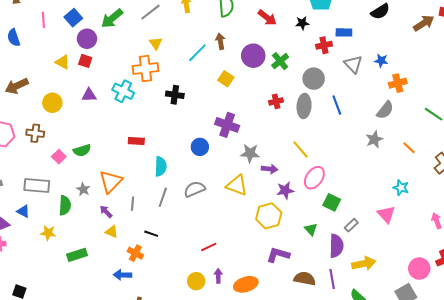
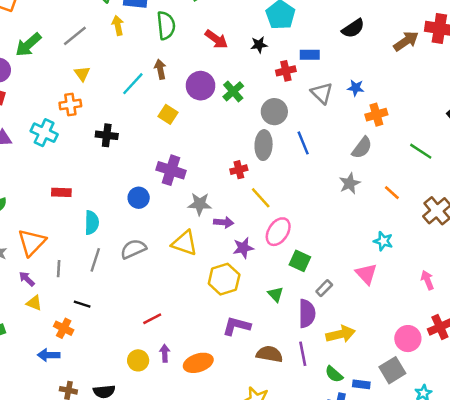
orange cross: (145, 69) -> (70, 104), size x0.7
red cross: (276, 101) -> (239, 170), moved

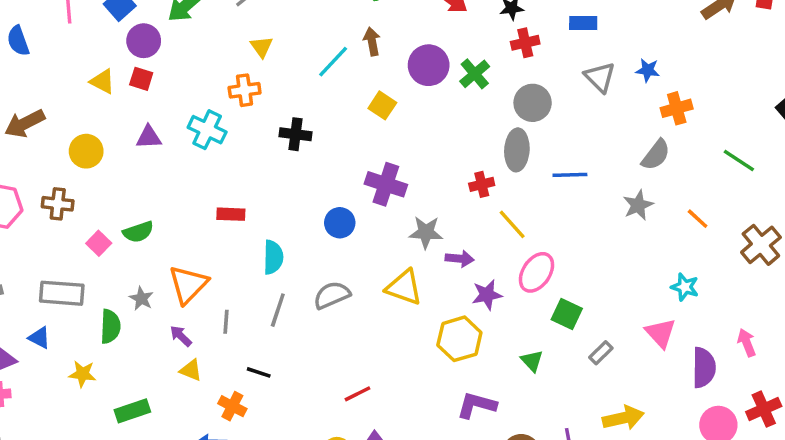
red cross: (286, 71) -> (525, 43), moved
blue line: (303, 143) -> (570, 175), moved, turned -70
purple semicircle: (307, 313) -> (704, 368), moved

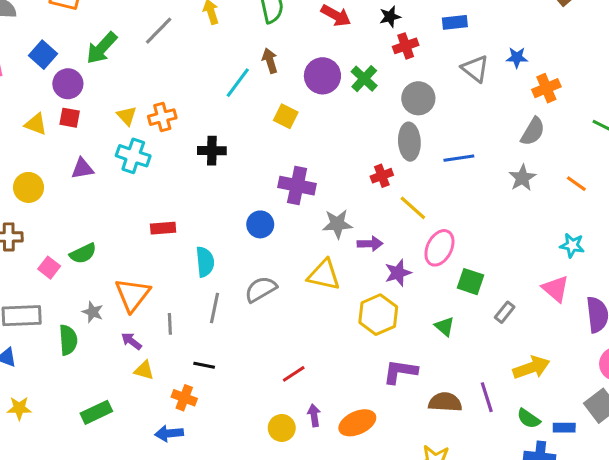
yellow triangle: (262, 47) -> (127, 116), moved
yellow star: (82, 374) -> (19, 408), moved

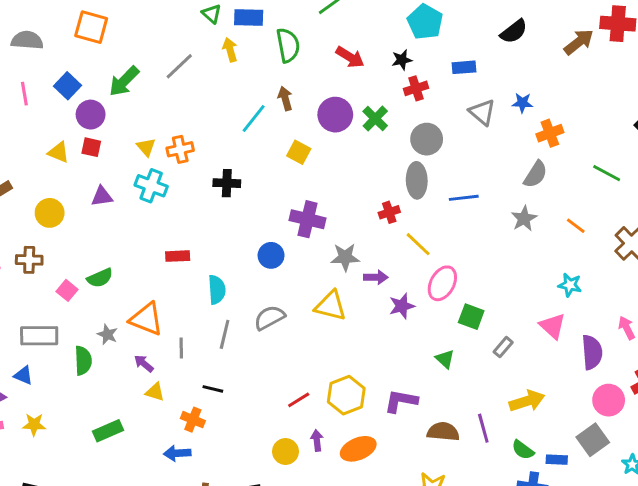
orange triangle: (133, 295) -> (146, 319), turned -48
yellow hexagon: (378, 315) -> (346, 395), moved

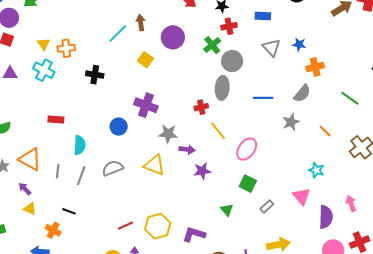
green cross: (375, 119) -> (212, 45), moved
blue line: (464, 198) -> (263, 98), moved
pink ellipse: (442, 283) -> (247, 149), moved
gray line: (181, 348) -> (58, 171), moved

